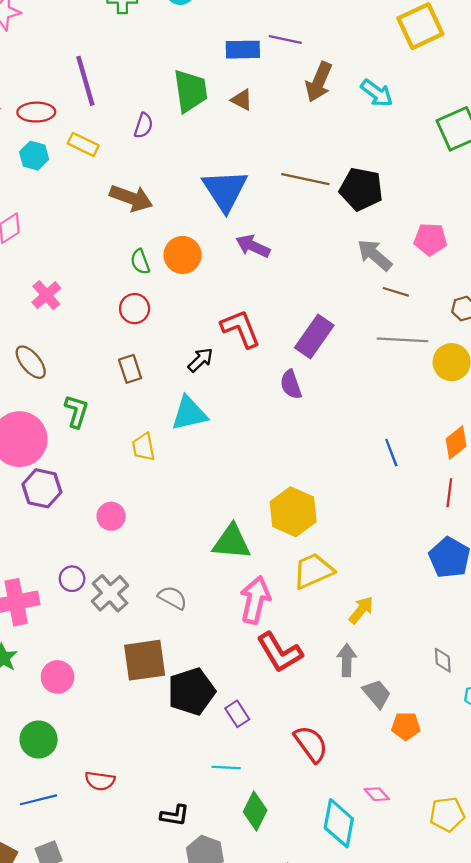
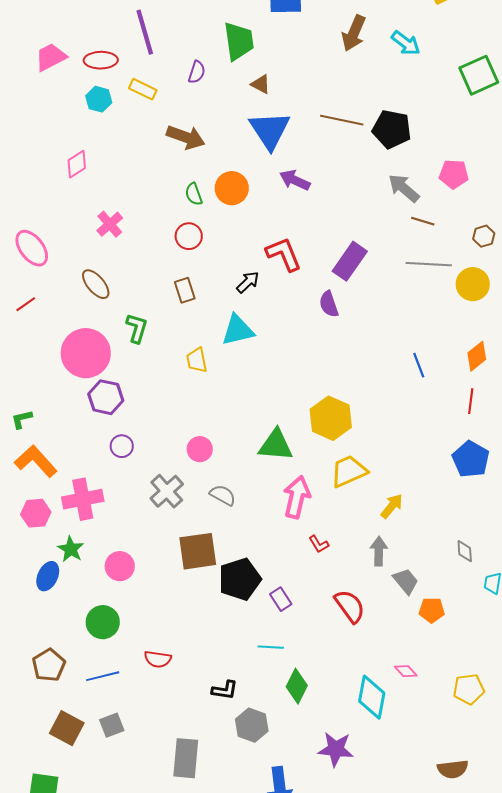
brown triangle: (242, 100) -> (261, 84), moved
pink circle: (111, 516) -> (200, 449), moved
purple circle: (72, 579) -> (122, 446), moved
red L-shape: (280, 652) -> (319, 544), size x0.5
red semicircle: (311, 744) -> (350, 606), moved

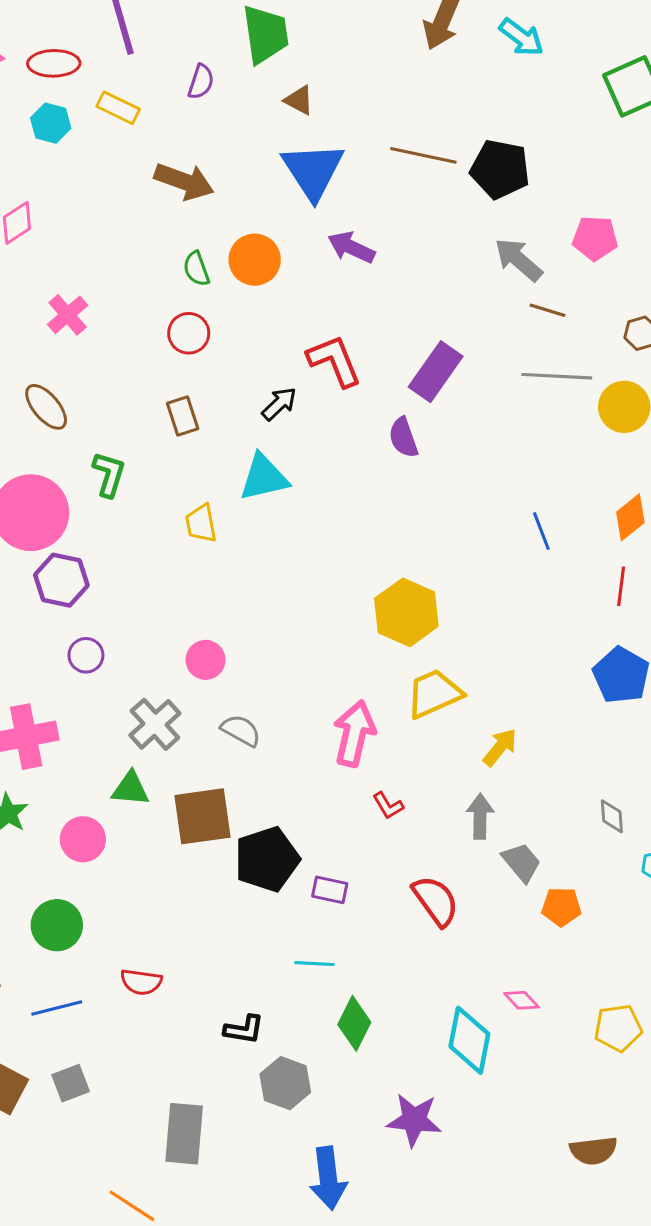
green triangle: (276, 445) -> (130, 789), moved, size x0.7
purple rectangle: (281, 599) -> (330, 890), turned -45

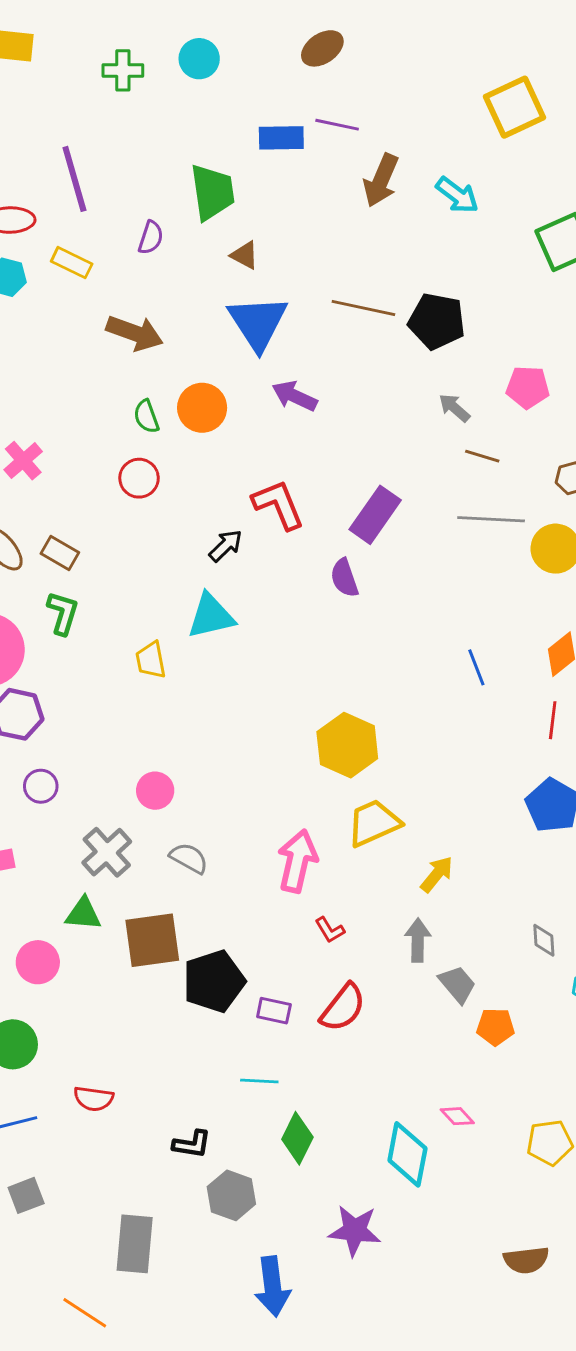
gray arrow: (518, 260) -> (454, 408), size x0.7
brown rectangle: (183, 416) -> (60, 553), moved, turned -42
red semicircle: (436, 901) -> (343, 1008), moved, turned 74

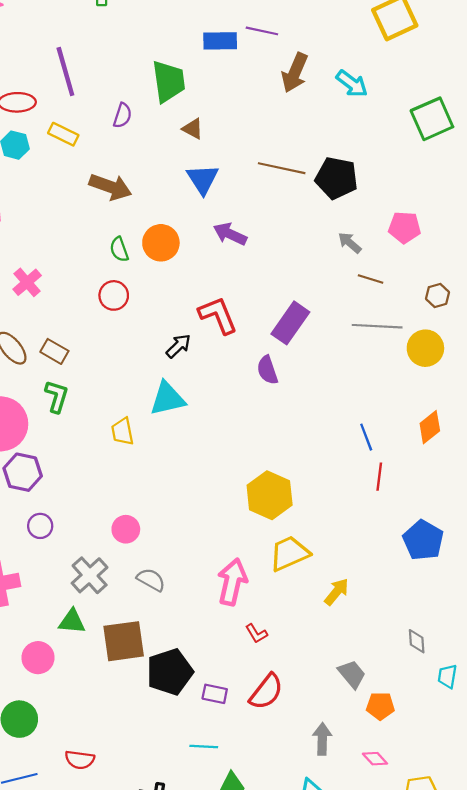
blue triangle: (258, 323) -> (203, 179), size x0.7
red line: (553, 720) -> (379, 477), moved
gray arrow: (418, 940) -> (322, 739), moved
pink diamond: (457, 1116) -> (375, 759), moved

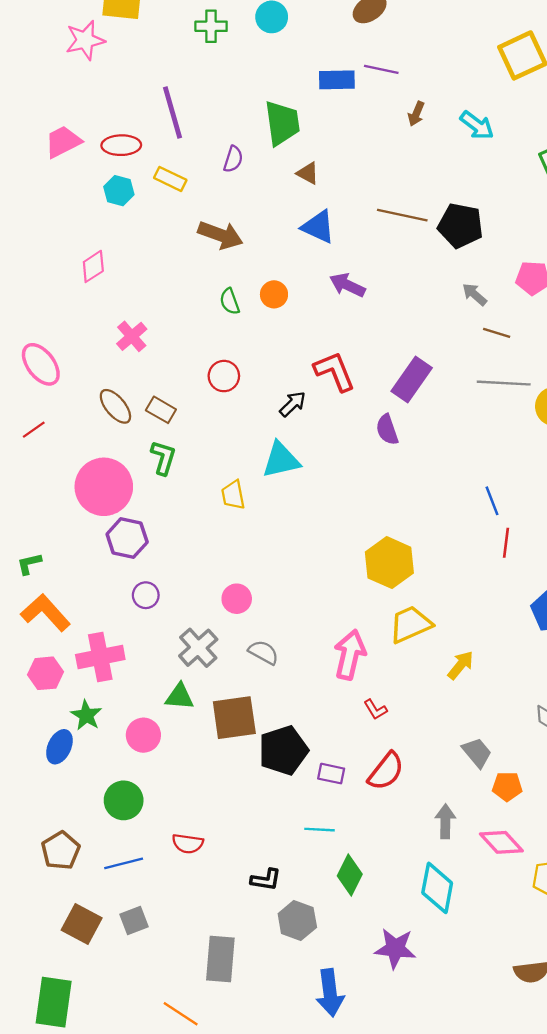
brown arrow: (295, 73) -> (416, 114), size x0.6
blue triangle: (203, 179) -> (318, 227), turned -32
orange circle: (161, 243) -> (274, 294), size x0.7
red circle: (114, 295) -> (224, 376), moved
pink diamond: (375, 759) -> (501, 842), size x1.6

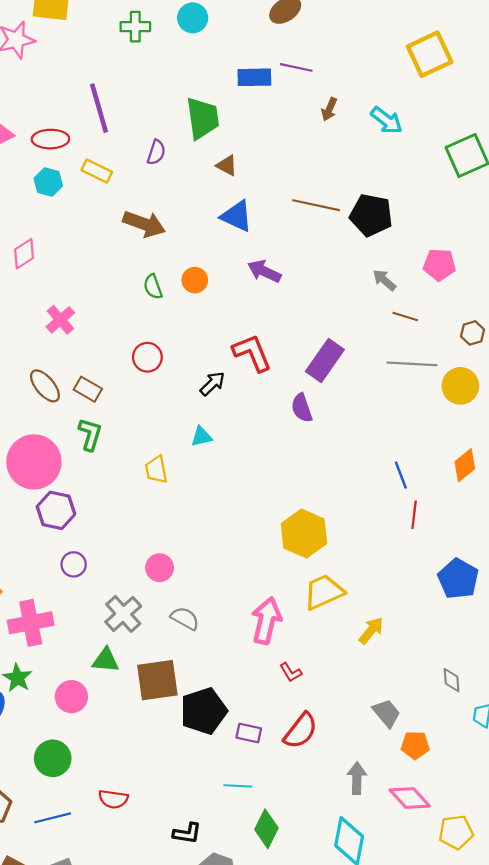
cyan triangle: (281, 460) -> (201, 437), size x0.6

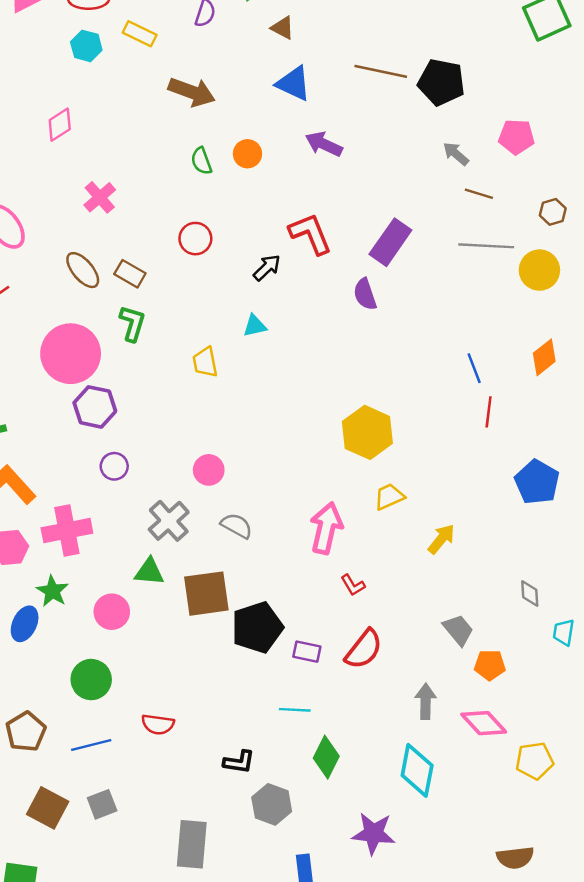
yellow trapezoid: (324, 592) -> (389, 497), size x0.7

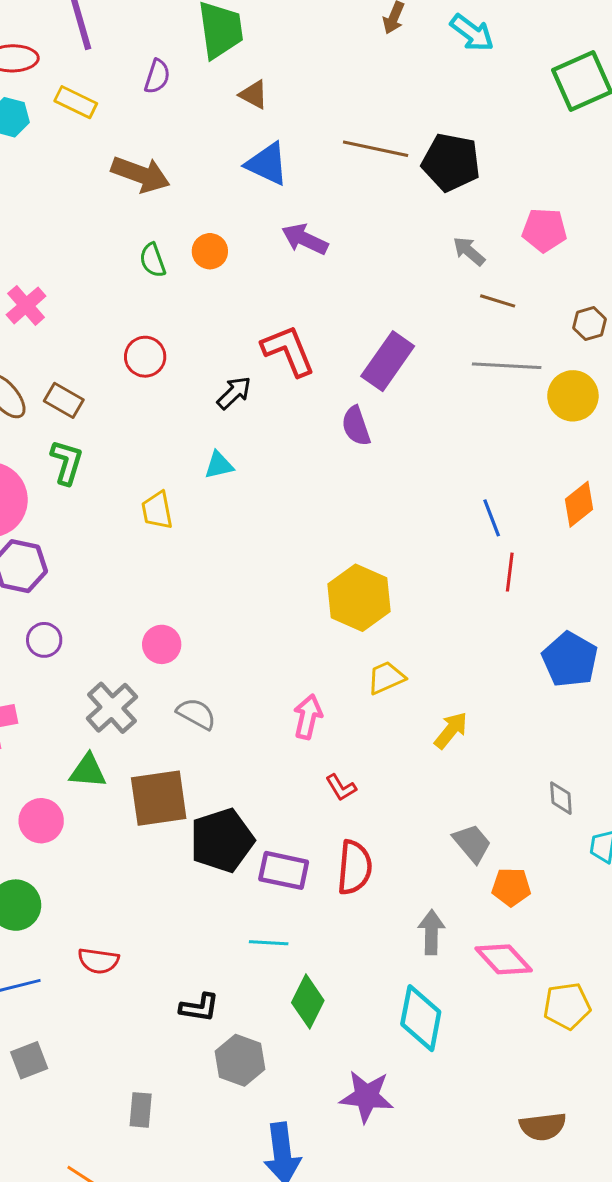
pink arrow: (326, 528) -> (308, 717), size x0.7
red semicircle: (364, 649) -> (355, 867), turned -33
purple rectangle: (307, 652) -> (284, 870), size x1.4
gray rectangle: (192, 844) -> (141, 1110), size x0.6

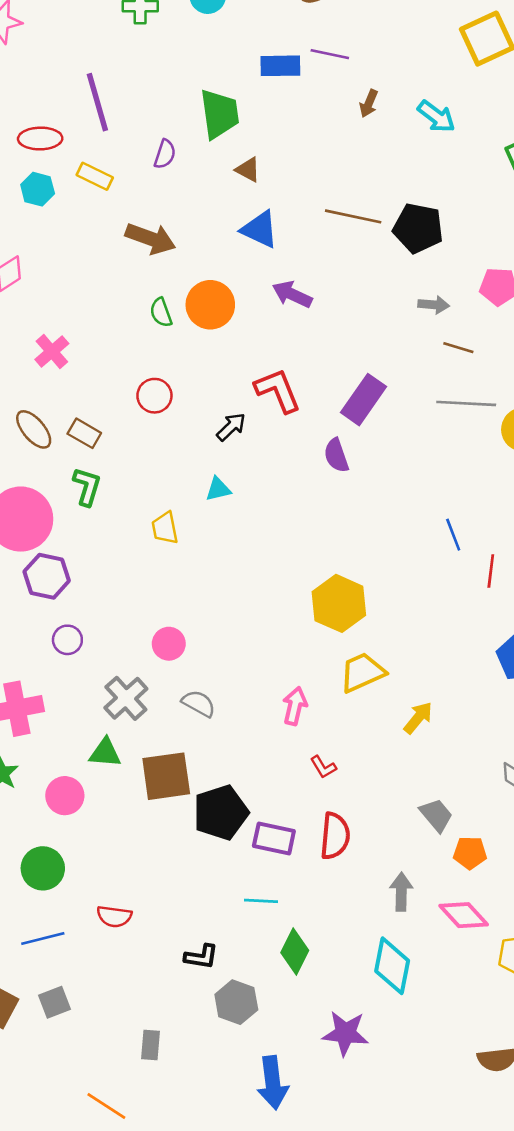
orange circle: (210, 251) -> (210, 305), size x1.6
gray arrow: (469, 251) -> (434, 305), turned 144
red line: (510, 572) -> (491, 571), moved
yellow trapezoid: (386, 678) -> (362, 672), size x1.4

